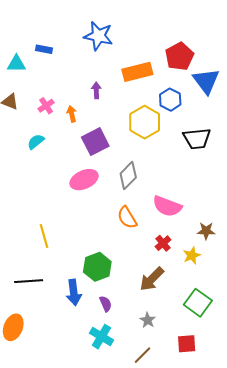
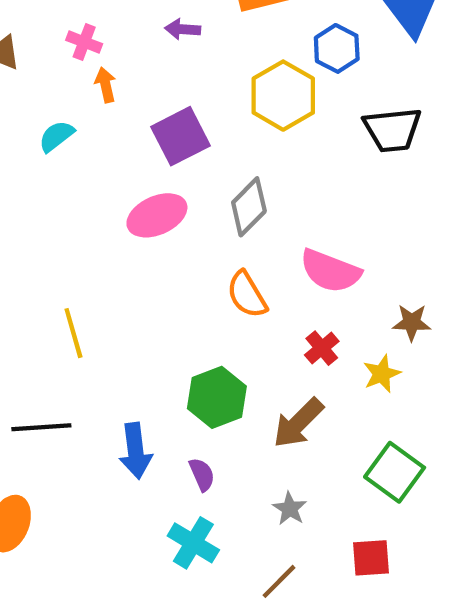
purple arrow: (96, 90) -> (183, 29), turned -84
pink cross: (46, 106) -> (84, 42), moved, turned -35
orange arrow: (72, 114) -> (106, 85), moved
green hexagon: (97, 267) -> (217, 397), moved

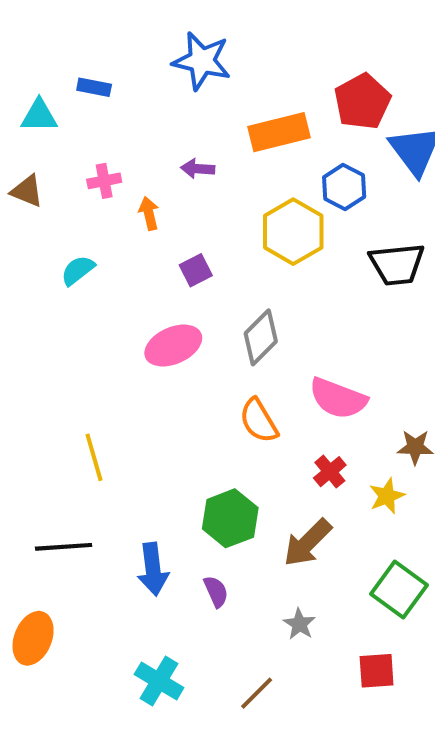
pink cross: (84, 42) -> (104, 181), turned -32
orange arrow: (106, 85) -> (149, 213), moved
purple square: (180, 136) -> (196, 270), size x0.6
cyan cross: (193, 543) -> (159, 681), moved
brown line: (279, 581) -> (257, 693), moved

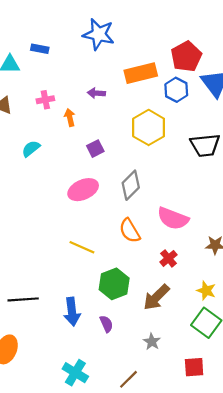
blue hexagon: (344, 187) -> (176, 90), moved
yellow line: (94, 457) -> (82, 247), moved, turned -50
yellow star: (387, 496) -> (206, 291), moved, turned -30

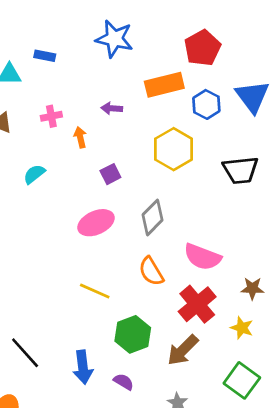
red pentagon: (186, 56) -> (202, 48), moved
red cross: (168, 258) -> (197, 304), size x1.8
yellow star: (206, 291) -> (242, 328), moved
black line: (23, 299) -> (25, 353), turned 52
purple semicircle: (106, 324) -> (124, 382), turned -35

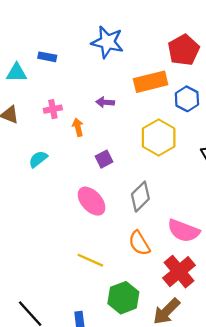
pink ellipse: (96, 223) -> (92, 201), turned 72

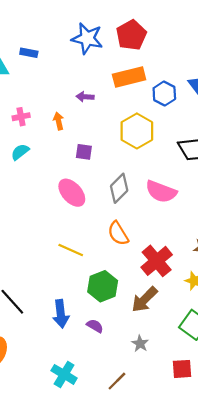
red pentagon: (184, 50) -> (131, 35), moved
pink cross: (53, 109) -> (21, 117), moved
purple square: (104, 159) -> (84, 152), turned 35
pink semicircle: (184, 231) -> (161, 192), moved

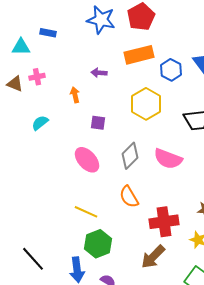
pink cross: (21, 117) -> (37, 77), moved
red cross: (157, 261) -> (164, 222), turned 32
green hexagon: (103, 286) -> (98, 244), moved

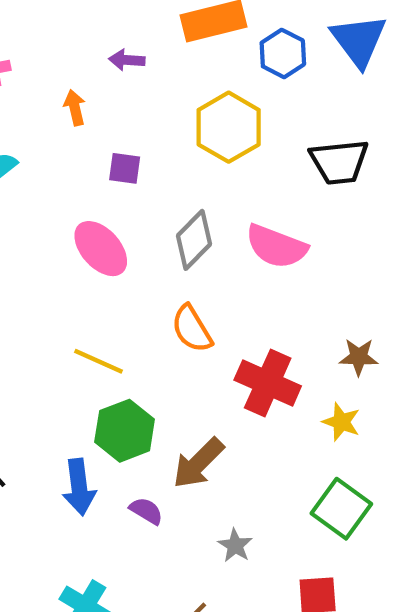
red cross: (164, 222) -> (268, 383), turned 32
brown arrow: (153, 257) -> (198, 463), moved

